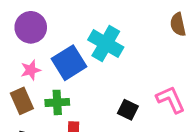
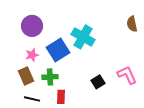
black square: (128, 110) -> (98, 82), turned 32

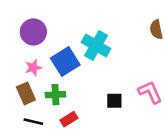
black square: (98, 82) -> (114, 101), turned 32
red rectangle: (61, 97) -> (69, 119), turned 56

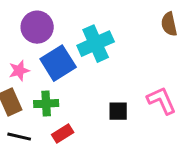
purple circle: (33, 32) -> (37, 27), moved
cyan cross: (96, 45) -> (96, 44), turned 36

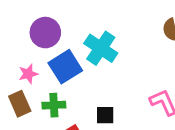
cyan cross: (96, 44) -> (101, 48), turned -32
black square: (118, 111) -> (105, 115), moved

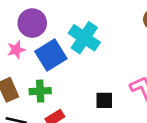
pink star: (28, 74) -> (16, 50), moved
black square: (105, 115) -> (104, 100), moved

